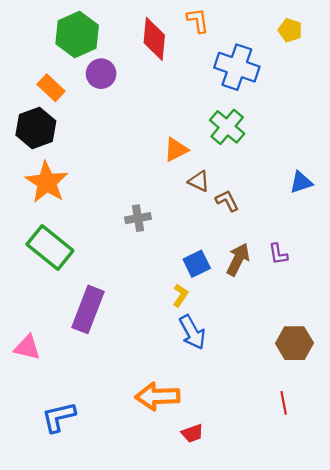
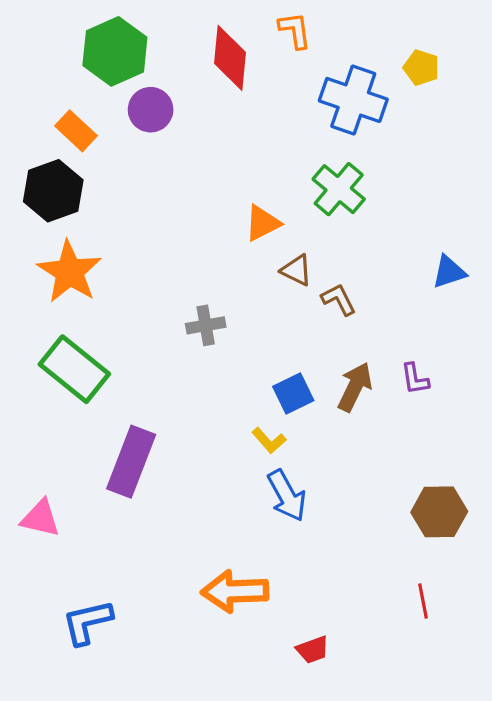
yellow pentagon: (290, 30) -> (421, 68), moved
yellow L-shape: (180, 295) -> (269, 440), turned 105
red trapezoid: (192, 433) -> (313, 650), moved

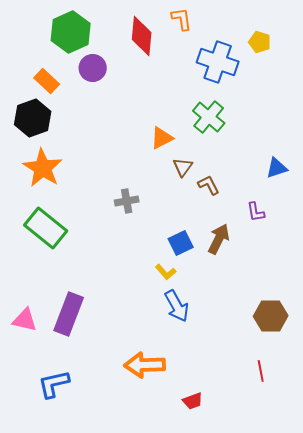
brown triangle: (297, 270) -> (183, 167), turned 40
purple L-shape: (415, 379) -> (256, 212), moved
purple rectangle: (131, 462) -> (69, 314), moved

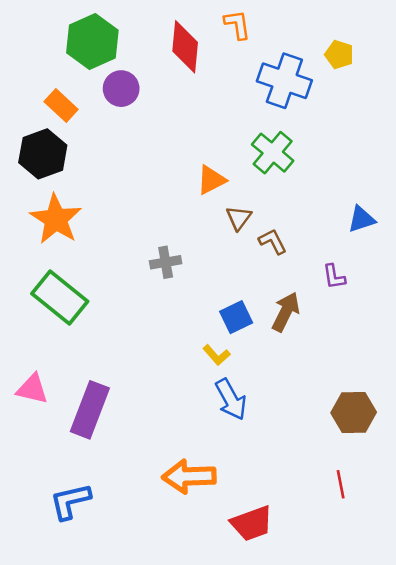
pink triangle: (25, 320) -> (32, 389), moved
red trapezoid: (193, 401) -> (252, 523), size x1.6

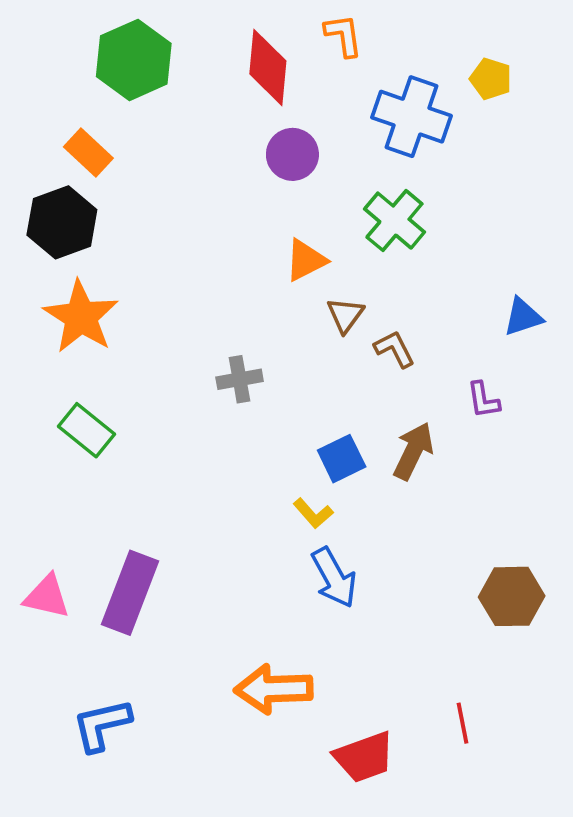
purple circle: (121, 89) -> (292, 154), moved
green rectangle: (60, 298) -> (87, 430), size x0.7
pink triangle: (32, 389) -> (47, 596), moved
red line: (341, 484) -> (462, 723), moved

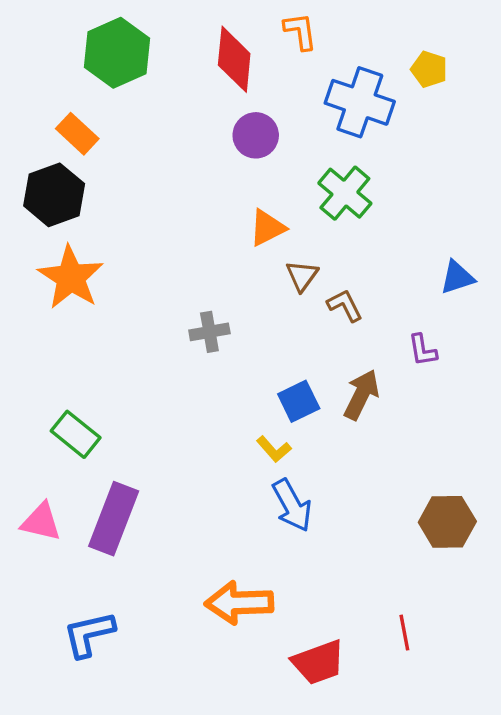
green rectangle: (87, 430) -> (76, 434), moved

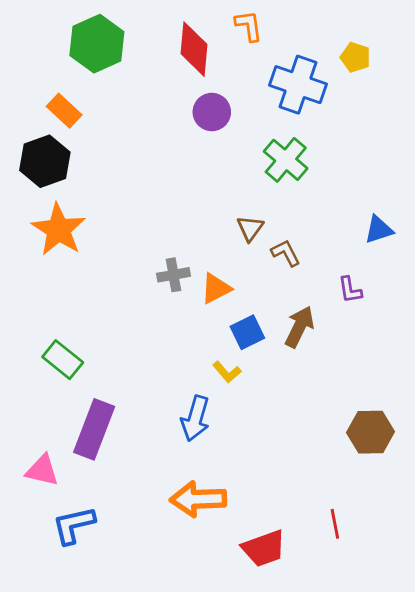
orange triangle: (267, 228) -> (216, 288), moved
blue arrow: (292, 505) -> (195, 418), moved, turned 45
pink triangle: (41, 522) -> (42, 470), moved

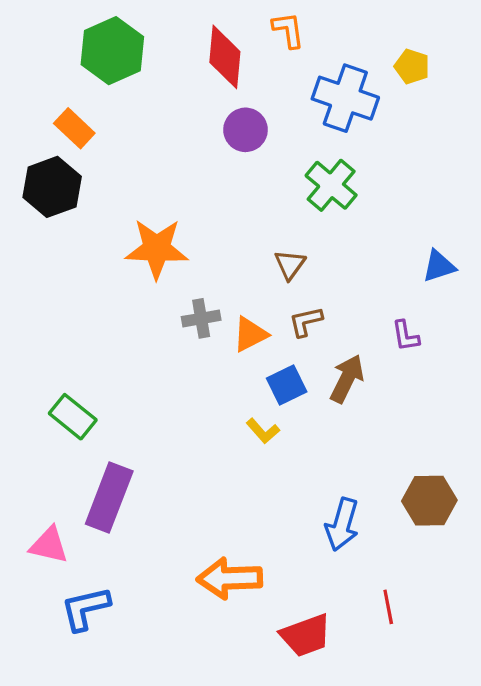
orange star: (59, 230) -> (157, 249), moved, turned -30
brown L-shape: (286, 253) -> (306, 322), moved, turned -76
blue arrow: (195, 418) -> (342, 524), moved

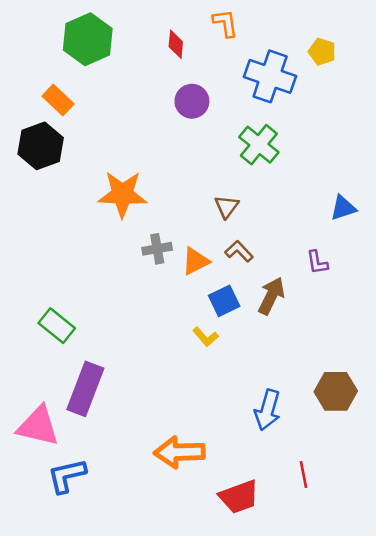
red diamond: (225, 57) -> (176, 44), size x0.6
brown L-shape: (306, 322) -> (239, 251), turned 60
pink triangle: (49, 545) -> (38, 426), size x1.4

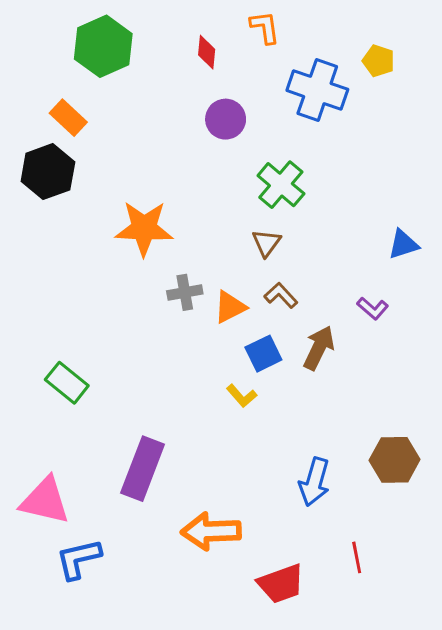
green cross: (259, 145) -> (281, 185), moved
purple L-shape: (317, 262) -> (373, 308), turned -40
purple rectangle: (85, 389) -> (143, 469), moved

